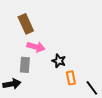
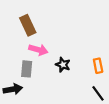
orange rectangle: (71, 78) -> (98, 66), moved

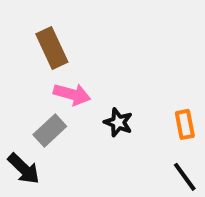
gray rectangle: (27, 69) -> (50, 130), turned 42
black arrow: (13, 89) -> (24, 169), turned 54

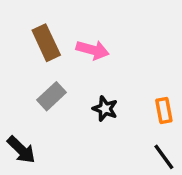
pink arrow: (72, 94) -> (93, 50), moved
gray rectangle: (50, 130) -> (52, 96), moved

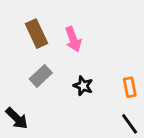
pink arrow: (93, 50) -> (73, 39), turned 55

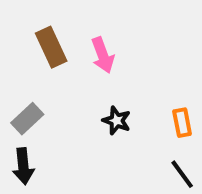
gray rectangle: (41, 76) -> (27, 119), moved
black arrow: (17, 118) -> (23, 166), turned 40

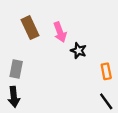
gray rectangle: (27, 119) -> (16, 69), turned -36
black star: (117, 121) -> (78, 51), moved

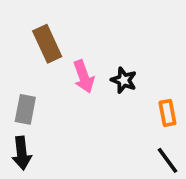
pink arrow: (60, 32) -> (84, 77), moved

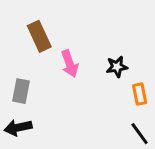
black star: (124, 80) -> (117, 67), moved, turned -30
black arrow: (22, 153) -> (18, 128), turned 84

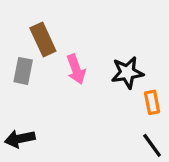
black star: (117, 67) -> (127, 73), size x1.4
gray rectangle: (21, 91) -> (23, 71), moved

